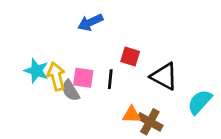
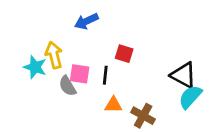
yellow arrow: (56, 76) -> (54, 55), moved
black triangle: (164, 76) -> (184, 75), moved
orange triangle: (132, 115) -> (113, 105), moved

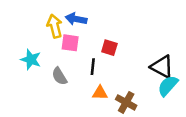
blue arrow: (86, 21) -> (76, 19), turned 36
yellow arrow: (54, 55) -> (55, 26), moved
pink square: (80, 74) -> (70, 43), moved

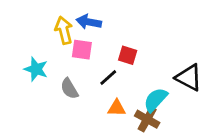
black line: (93, 67) -> (108, 78), turned 42
cyan semicircle: (168, 86) -> (155, 100), moved

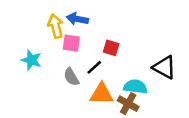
gray semicircle: (69, 89) -> (71, 77), moved
cyan semicircle: (155, 100) -> (135, 87), turned 55
orange triangle: (117, 108) -> (102, 94), size x1.5

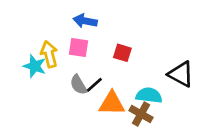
yellow arrow: (56, 26) -> (49, 54), moved
black line: (94, 67) -> (94, 85), moved

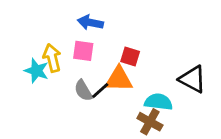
orange triangle: (112, 103) -> (119, 79), moved

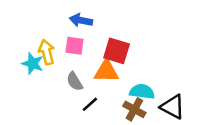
red square: (130, 57) -> (117, 51), size x1.5
black triangle: (192, 79) -> (173, 107), moved
black line: (100, 91) -> (90, 104), moved

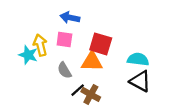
cyan semicircle: (142, 92) -> (138, 59), moved
black triangle: (173, 107) -> (140, 81), moved
brown cross: (134, 109) -> (91, 94), moved

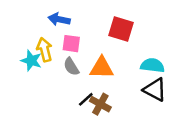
blue arrow: (70, 18) -> (59, 19), moved
red square: (101, 44) -> (121, 29), moved
gray semicircle: (64, 70) -> (71, 67), moved

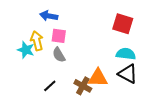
red square: (121, 29) -> (123, 24), moved
orange triangle: (102, 68) -> (98, 78), moved
black line: (86, 99) -> (50, 86), moved

